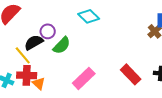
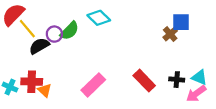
green semicircle: (62, 45) -> (70, 31), moved
yellow line: (23, 55) -> (27, 29), moved

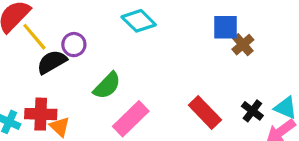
blue square: (181, 22) -> (226, 27), moved
green semicircle: (70, 31) -> (107, 86), moved
black cross: (177, 80) -> (252, 111), turned 32

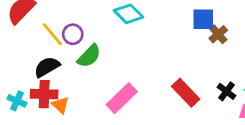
yellow line: (34, 37) -> (52, 34), moved
black semicircle: (52, 62) -> (47, 67), moved
green semicircle: (107, 86) -> (89, 56), moved

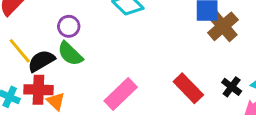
yellow line: (52, 34) -> (20, 51), moved
brown cross: (218, 34) -> (223, 26), size x1.5
green semicircle: (89, 56) -> (70, 54), moved, turned 90

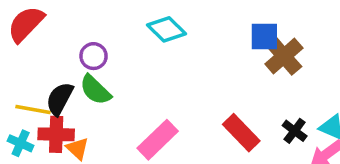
yellow line: (20, 51) -> (33, 109), moved, turned -40
black semicircle: (41, 61) -> (60, 99), turned -32

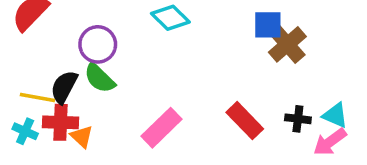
purple circle: (93, 56) -> (98, 44), size x1.4
black cross: (295, 131) -> (298, 119), turned -30

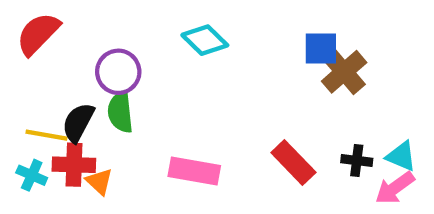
green semicircle: (99, 78) -> (120, 112), turned 40
pink rectangle: (162, 128) -> (194, 171), turned 54

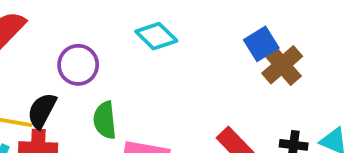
blue square: (321, 49) -> (261, 44), turned -32
green semicircle: (120, 112) -> (105, 120), moved

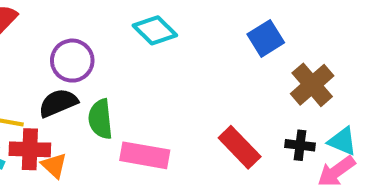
brown cross: (282, 65) -> (312, 85), moved
black semicircle: (42, 111) -> (58, 103), moved, turned 39

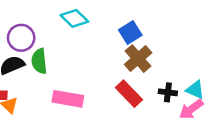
blue square: (266, 38) -> (130, 33), moved
brown cross: (312, 85) -> (138, 59), moved
green semicircle: (100, 119) -> (39, 61), moved

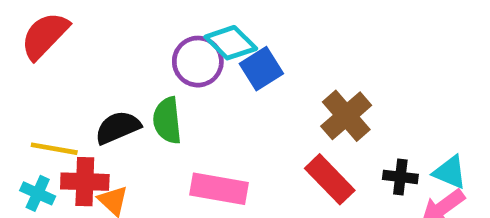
blue square: (130, 33) -> (261, 69), moved
purple circle: (21, 38) -> (198, 62), moved

